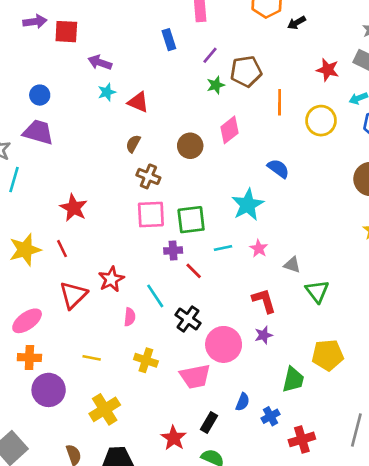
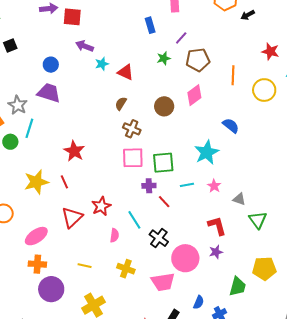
purple arrow: (100, 62) -> (85, 46), moved
brown pentagon: (246, 71) -> (198, 60), moved
green star: (216, 85) -> (164, 58), moved

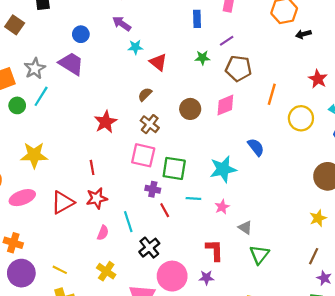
red star: (74, 151) -> (106, 122), moved
red line: (64, 182) -> (92, 167), moved
pink ellipse: (36, 236) -> (22, 198), moved
yellow line: (85, 266) -> (60, 270), moved

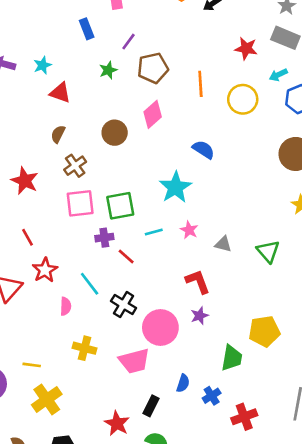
cyan star: (135, 47) -> (42, 65), moved
brown cross: (150, 124) -> (75, 166), turned 36
green triangle: (259, 255) -> (268, 251), moved

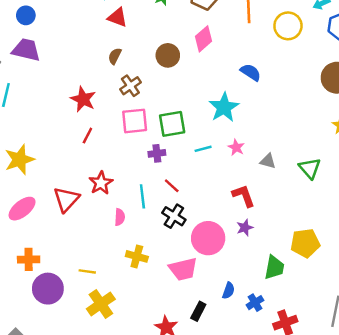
red line: (28, 237) -> (87, 136), moved, turned 56
red line: (126, 256) -> (172, 186), moved
cyan line: (90, 284) -> (142, 196), turned 30

